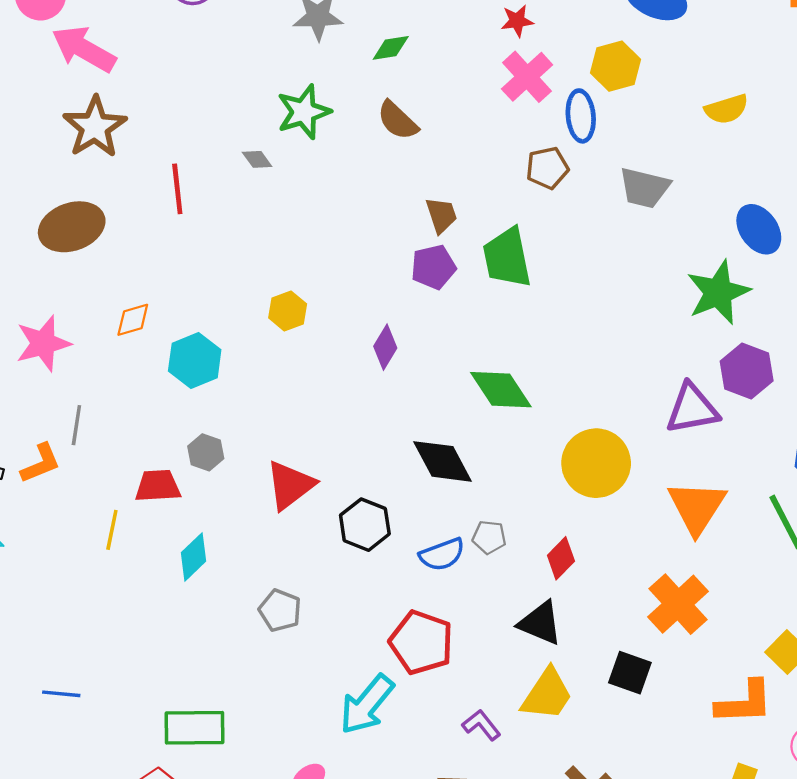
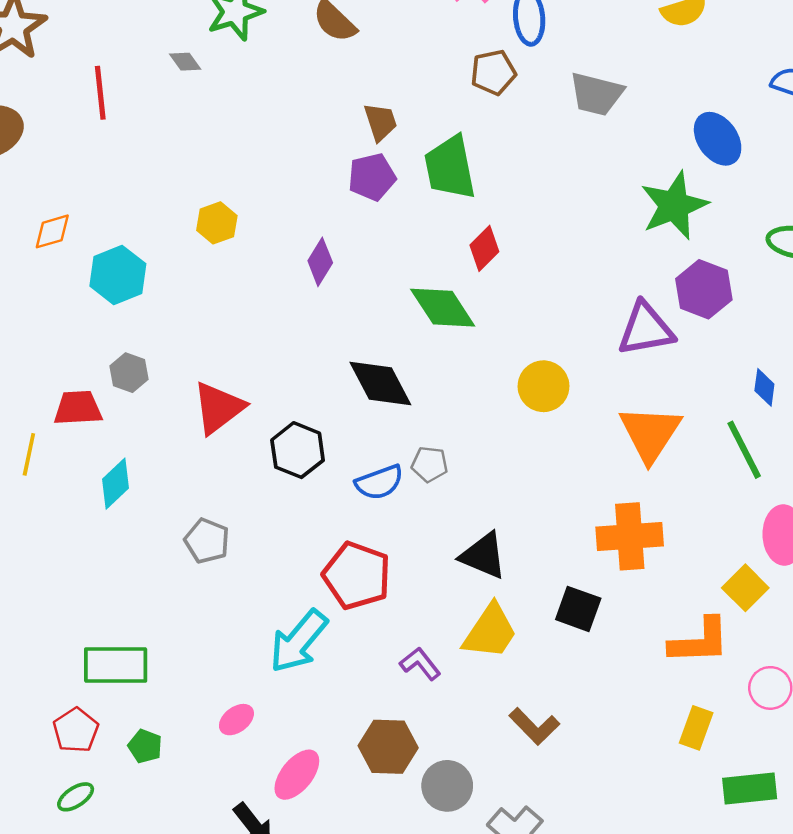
yellow circle: (596, 463) -> (543, 386), size x0.7
red diamond: (561, 558) -> (484, 248), moved
orange cross: (678, 604) -> (630, 536), turned 38

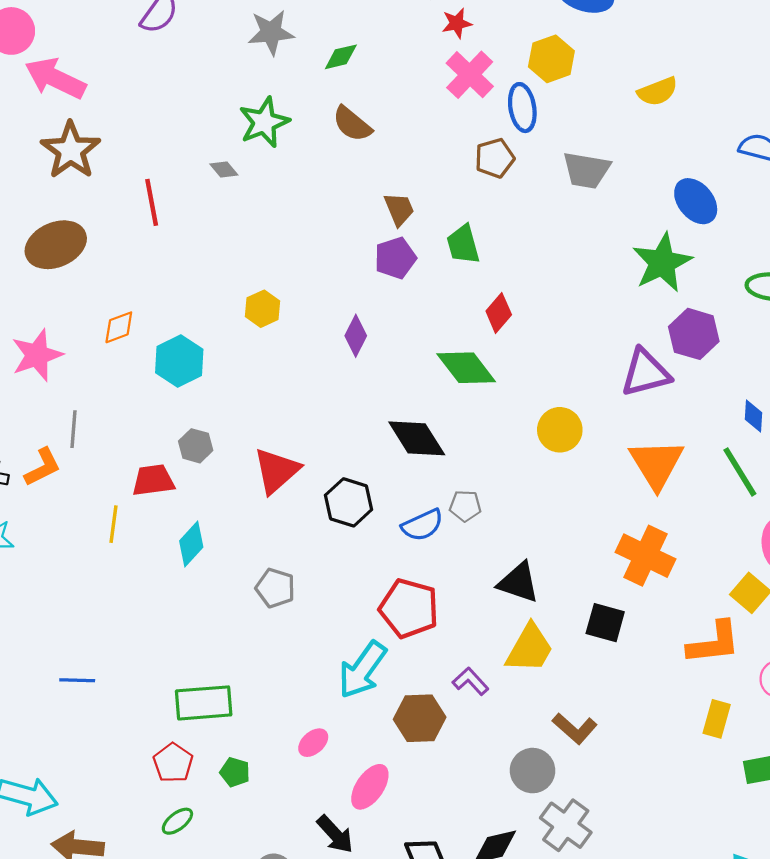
green trapezoid: (450, 168) -> (463, 244), size x0.7
orange cross: (630, 536) -> (645, 556), turned 34
brown hexagon: (388, 747) -> (420, 718), moved
gray circle: (447, 786) -> (533, 771), moved

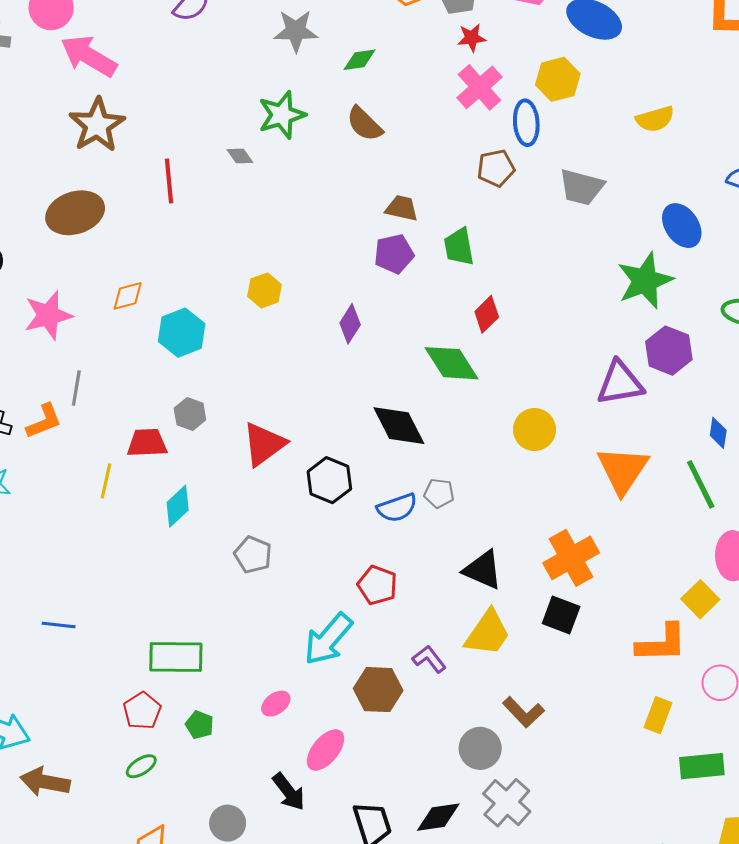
brown trapezoid: (399, 209) -> (402, 208), turned -60
orange cross: (645, 556) -> (571, 558), moved, turned 30
red pentagon: (409, 608) -> (377, 585), size x0.7

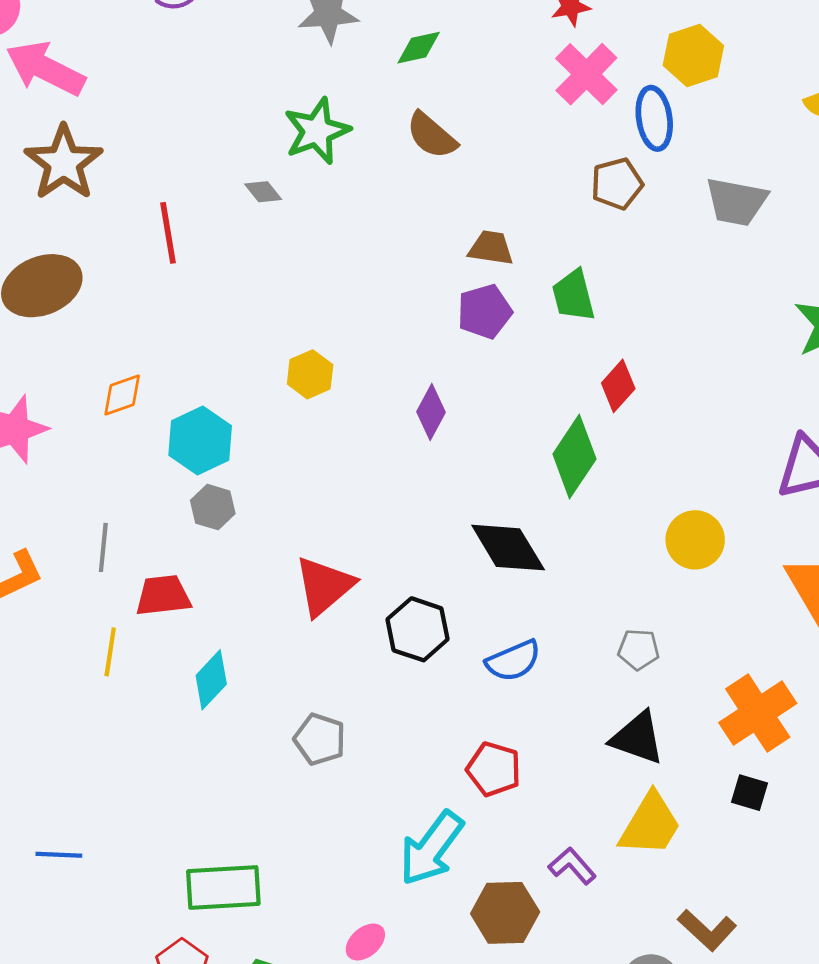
green diamond: (451, 363) -> (574, 456), turned 70
gray line: (76, 388) -> (103, 547), moved
gray hexagon: (190, 414) -> (213, 507), moved
gray pentagon: (439, 493) -> (639, 649), moved
black square: (561, 615) -> (750, 793), size x0.7

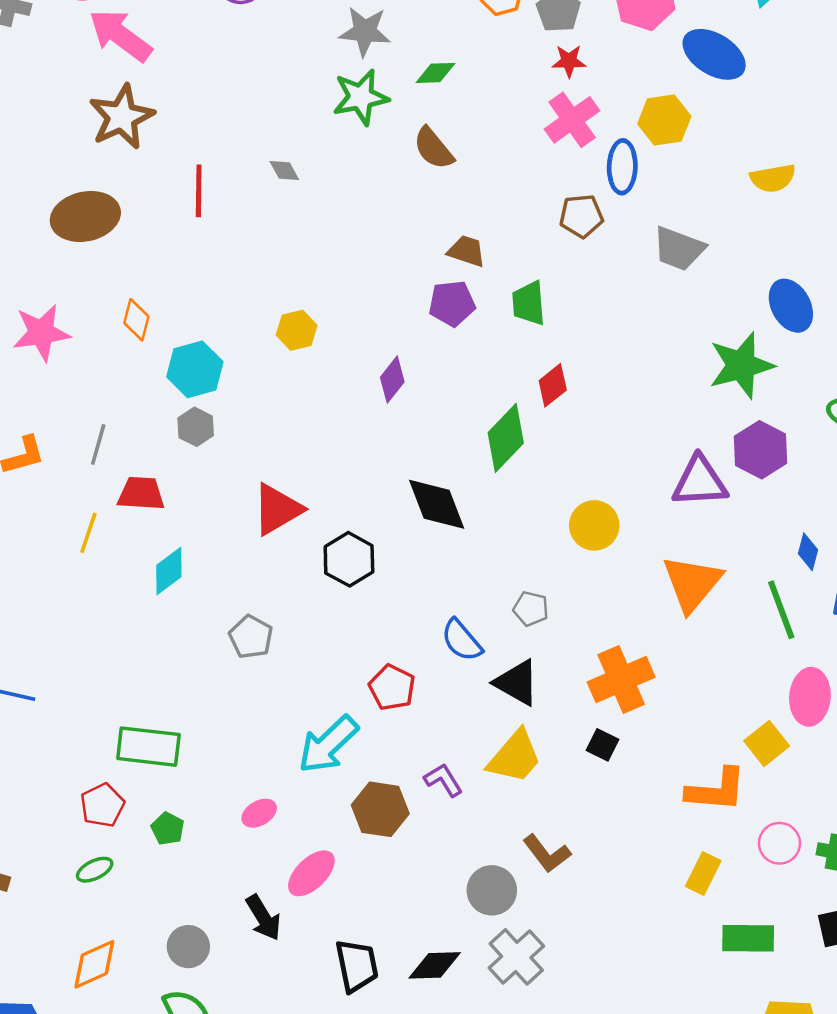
green star: (317, 131) -> (361, 97), moved
orange diamond: (122, 395) -> (136, 320), turned -66
blue semicircle: (513, 661) -> (462, 640), moved, turned 63

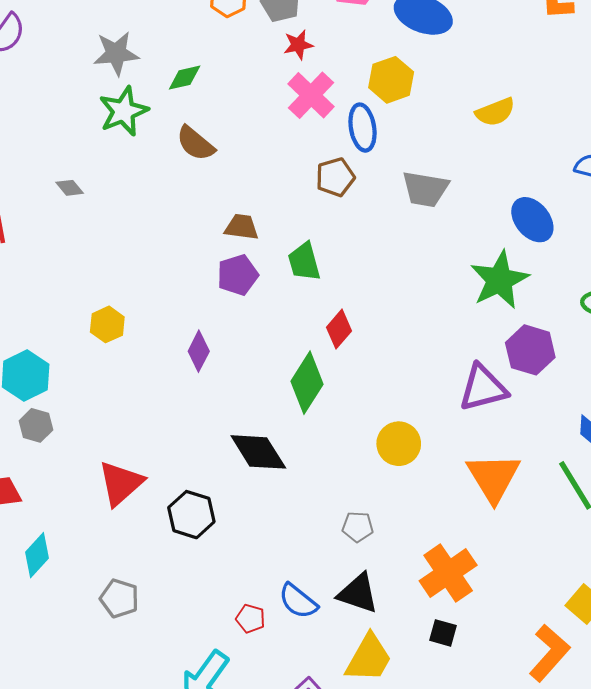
blue semicircle: (462, 640) -> (298, 601), moved
red pentagon: (392, 687) -> (250, 619), size x0.7
orange L-shape: (716, 790) -> (549, 653), turned -42

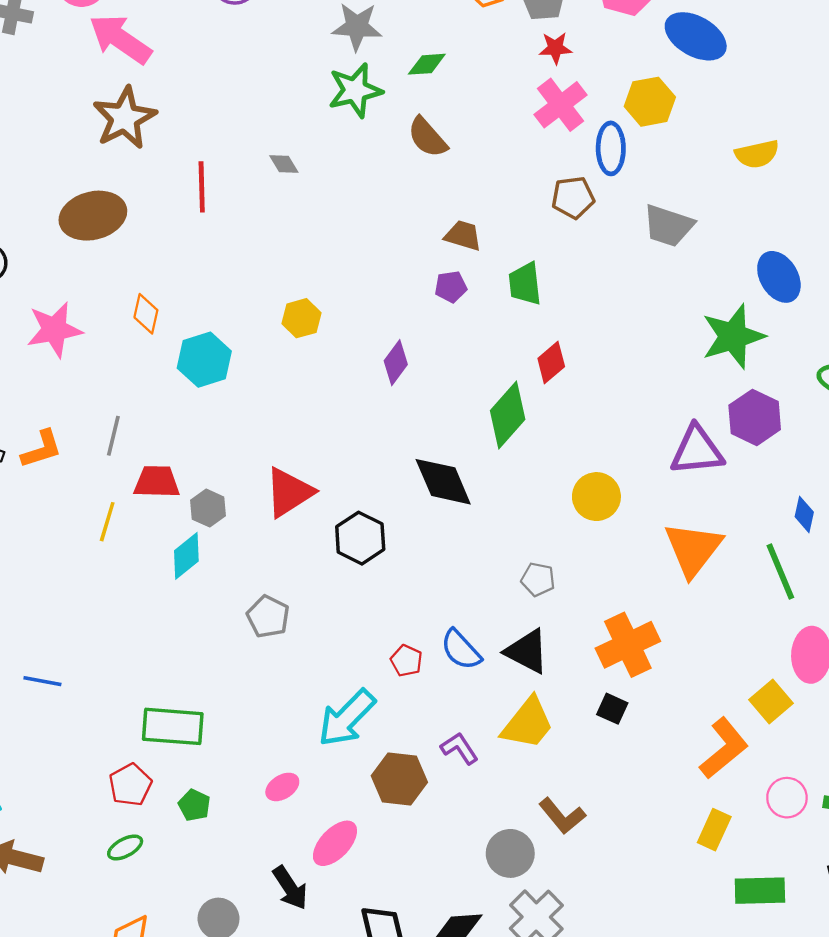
purple pentagon: (238, 275) -> (451, 287), size x0.7
gray hexagon: (36, 425) -> (208, 508), moved

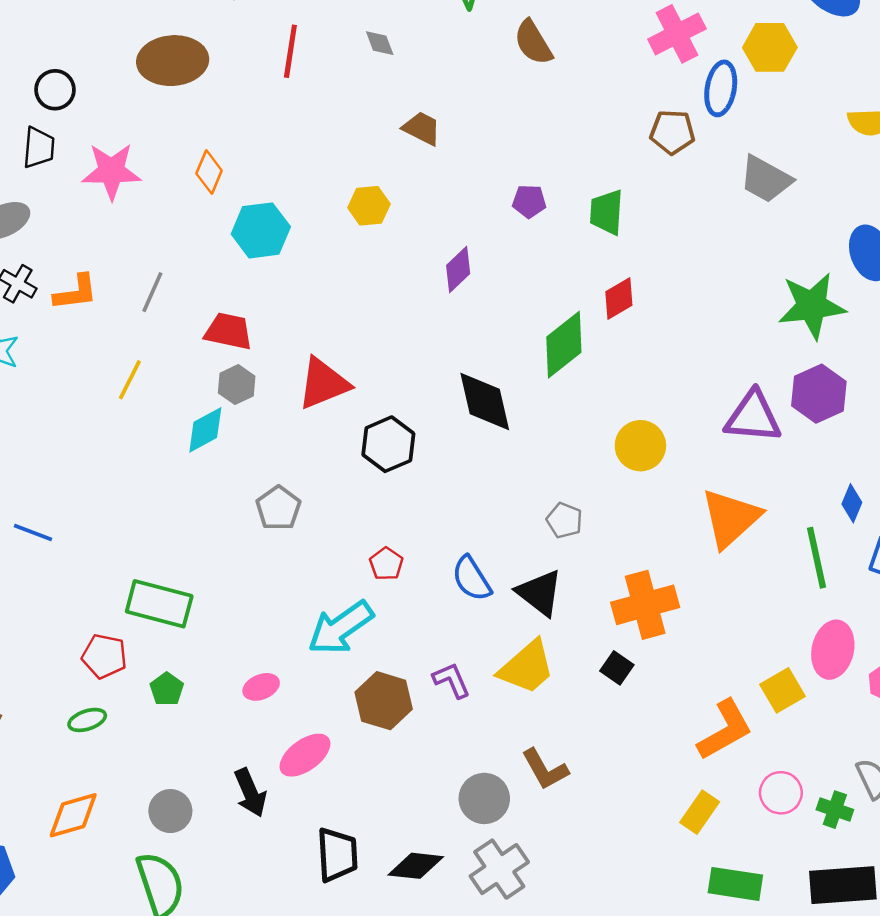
brown trapezoid: (463, 236) -> (422, 128), moved
red trapezoid: (157, 482) -> (229, 331), moved
red pentagon: (406, 661) -> (386, 564), moved
red pentagon: (130, 785) -> (104, 656), turned 30

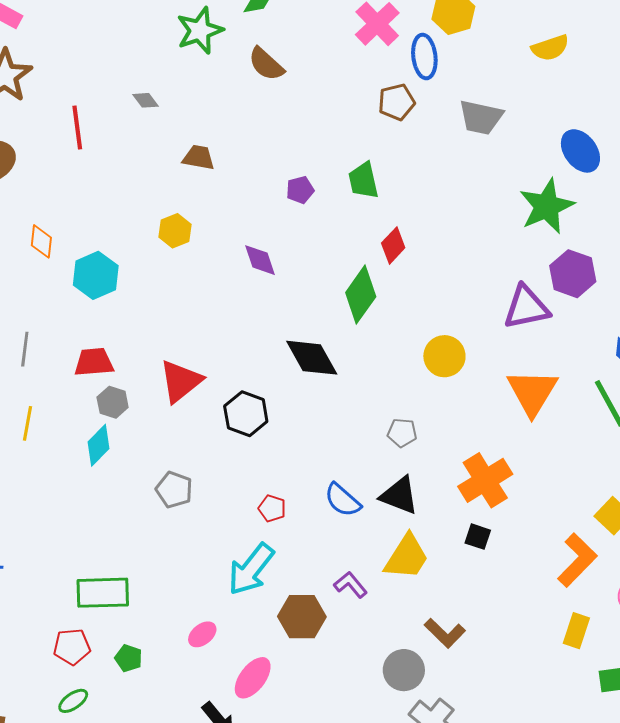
purple diamond: (458, 269) -> (260, 260), turned -48

